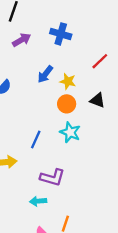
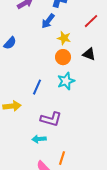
blue arrow: (45, 74) -> (48, 21), moved
cyan star: (70, 132) -> (66, 81), turned 30

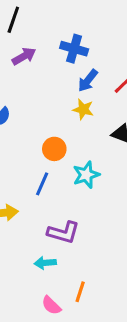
blue arrow: (48, 21) -> (88, 81), moved
orange circle: (63, 57) -> (54, 149), moved

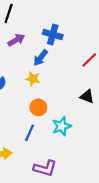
blue arrow: (88, 81) -> (41, 58), moved
yellow star: (83, 109) -> (33, 79), moved

